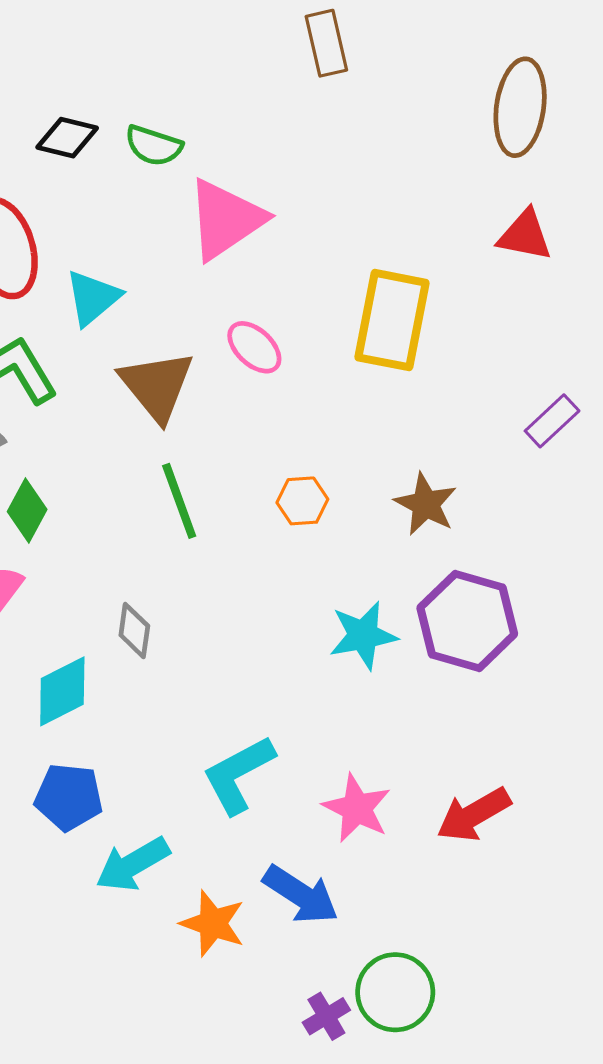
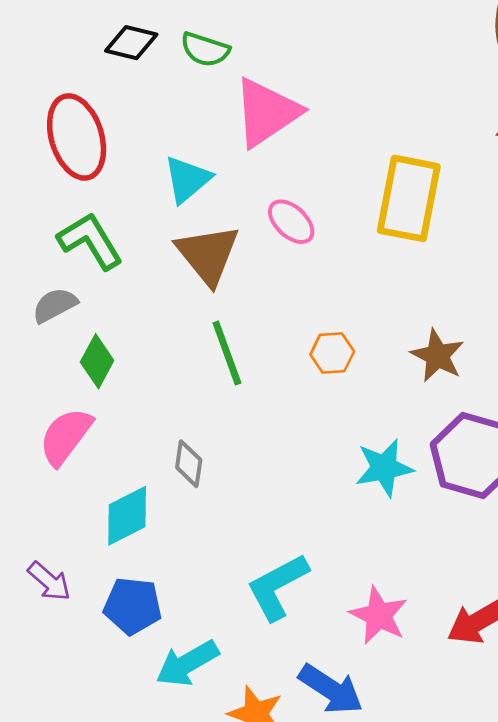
cyan triangle: (93, 298) -> (187, 179), moved

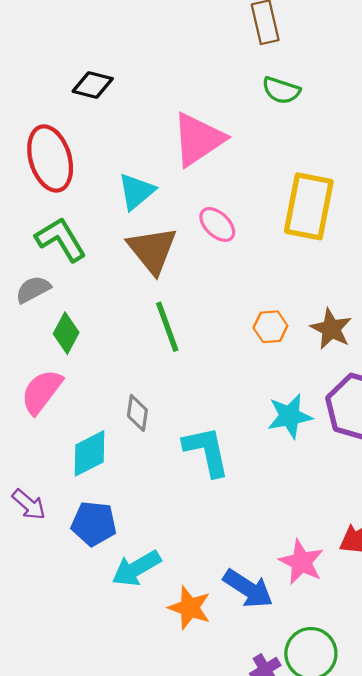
green semicircle: (205, 49) -> (281, 90), moved
orange hexagon: (332, 353) -> (270, 327), moved
cyan L-shape: (278, 587) -> (207, 451), moved, turned 106
pink star: (379, 615) -> (301, 562), moved

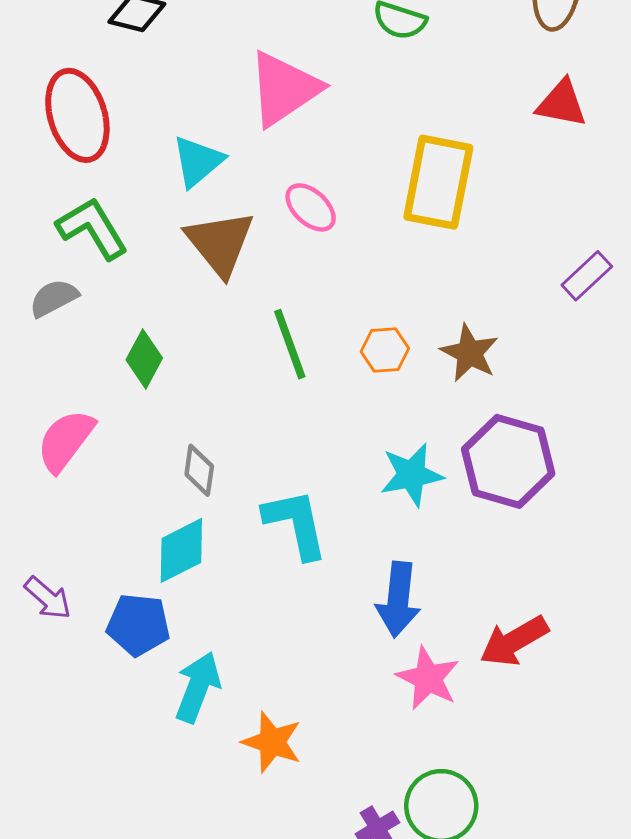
green line: (167, 327) -> (290, 344), moved
green diamond: (66, 333) -> (144, 359), moved
cyan diamond: (90, 453) -> (181, 550), moved
cyan arrow: (136, 568) -> (198, 687), turned 141
blue arrow: (248, 589) -> (398, 599), moved, turned 63

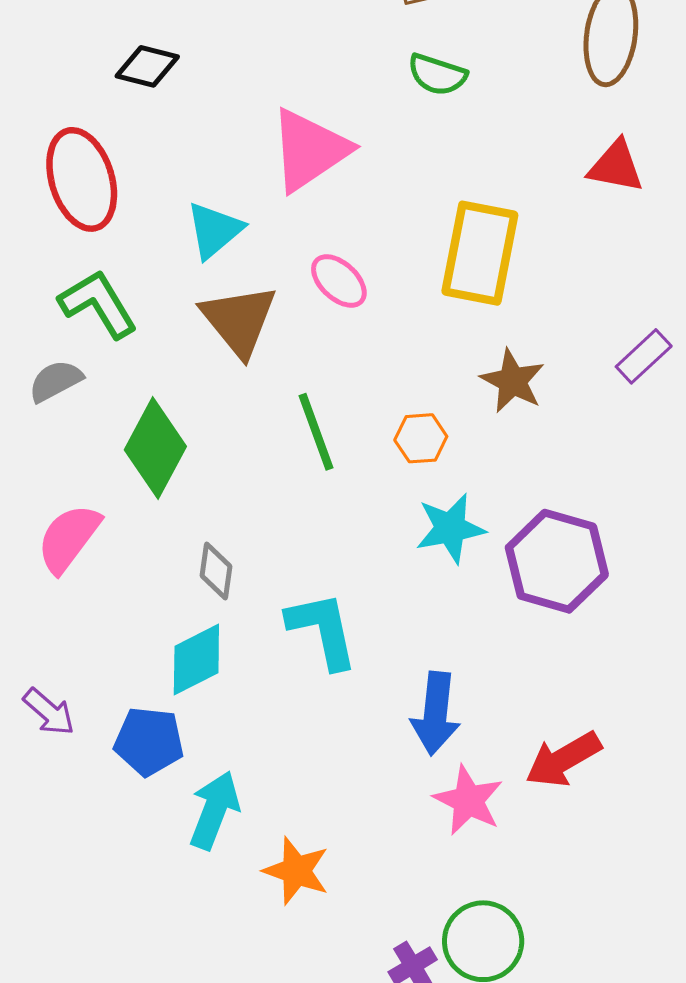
brown star: (469, 353) -> (513, 381), moved
green diamond: (144, 359) -> (155, 448), size x1.5
cyan star: (412, 475) -> (450, 528), moved

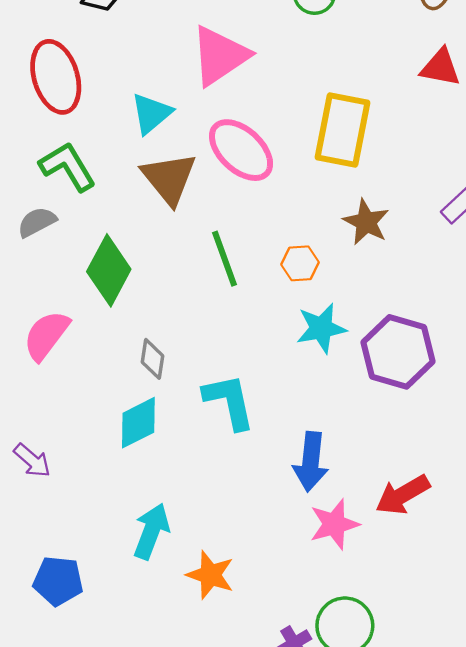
pink ellipse: (339, 281) -> (241, 150), size x1.6
blue pentagon: (149, 741) -> (58, 581), moved
pink star: (468, 800) -> (334, 524), turned 30

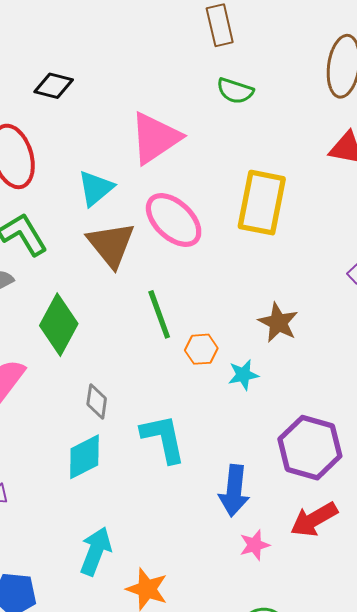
brown star: (366, 222) -> (278, 323), moved
orange hexagon: (300, 263) -> (201, 349), moved
cyan star: (321, 328) -> (243, 375), size x0.7
purple hexagon: (398, 352) -> (310, 448), moved
pink star: (334, 524) -> (255, 545), size x0.7

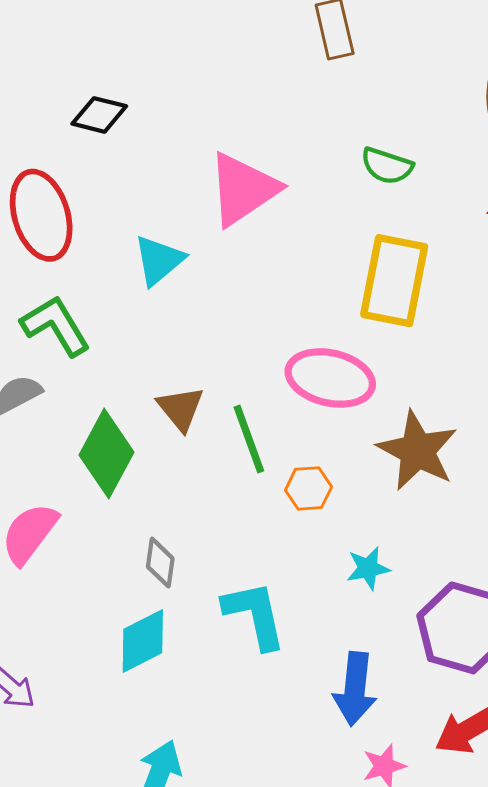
green semicircle: (235, 91) -> (387, 166), moved
pink ellipse: (174, 220) -> (330, 378), moved, turned -30
brown triangle: (111, 245) -> (181, 408), moved, size x0.7
brown star: (278, 323) -> (417, 451), size x1.4
cyan star: (243, 375) -> (368, 568), moved

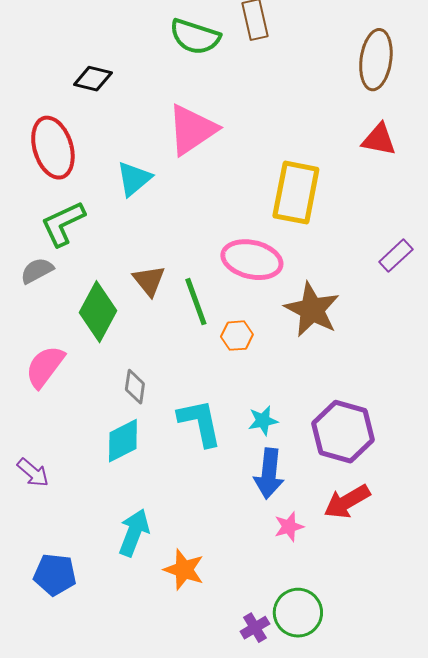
green semicircle: (387, 166) -> (195, 37), moved, size x1.4
green L-shape: (56, 326) -> (63, 224), turned -84
cyan star: (368, 568) -> (263, 421), moved

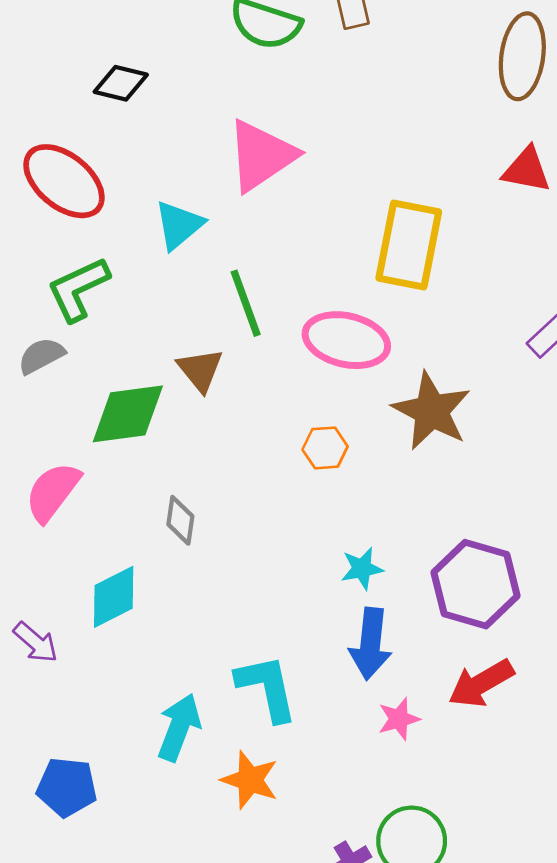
red ellipse: (53, 148) -> (64, 181), turned -34
green line: (196, 302) -> (246, 303), moved
green diamond: (98, 312) -> (128, 414), turned 54
cyan L-shape: (200, 423) -> (267, 688), moved
cyan diamond: (123, 441) -> (114, 597), moved

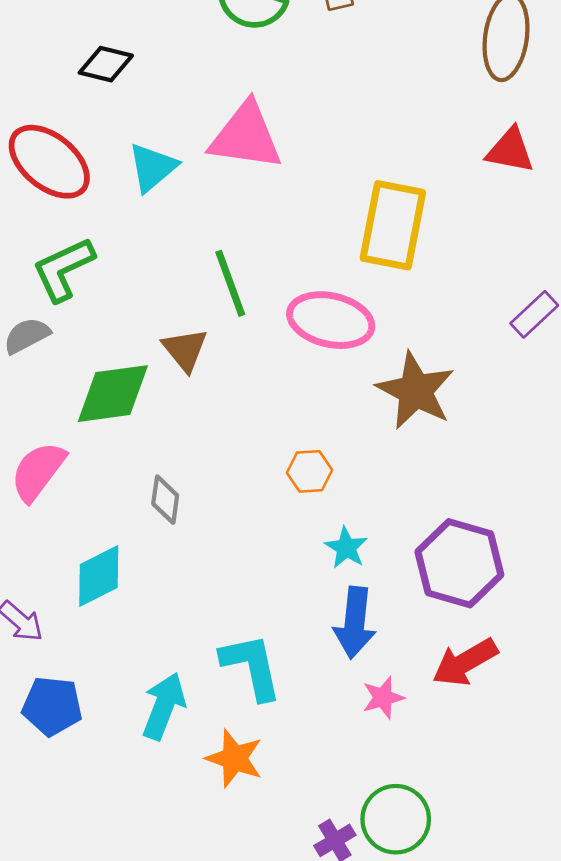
pink triangle: (261, 156) -> (246, 136), turned 42
cyan triangle: (179, 225) -> (152, 167), moved
orange hexagon: (325, 448) -> (309, 471), moved
cyan star: (362, 569) -> (346, 548), turned -30
blue pentagon: (67, 787) -> (52, 706), moved

